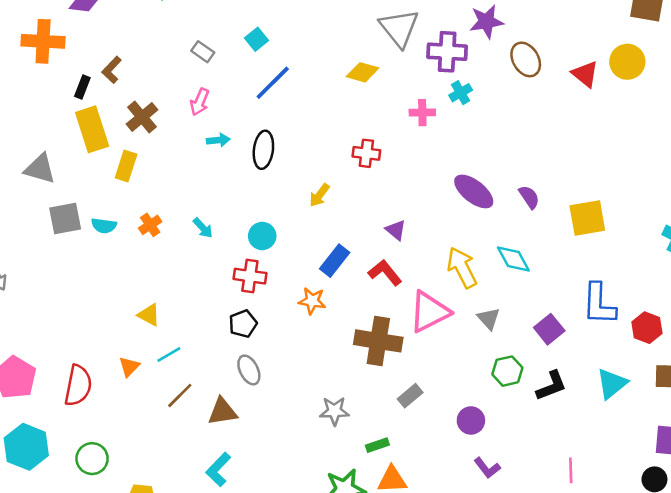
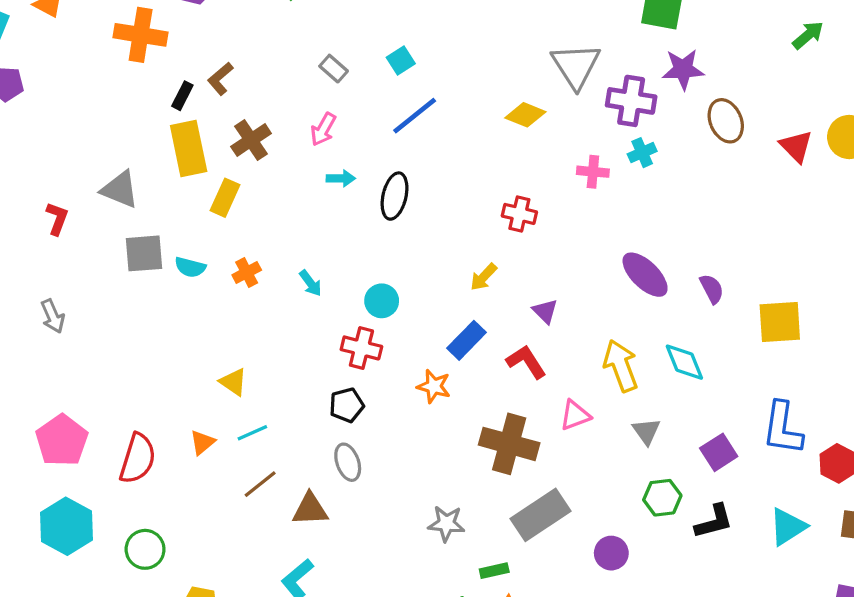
yellow arrow: (319, 195) -> (483, 277), moved
pink triangle: (429, 312) -> (575, 415), size x0.6
gray rectangle: (410, 396) -> (541, 515), size x1.8

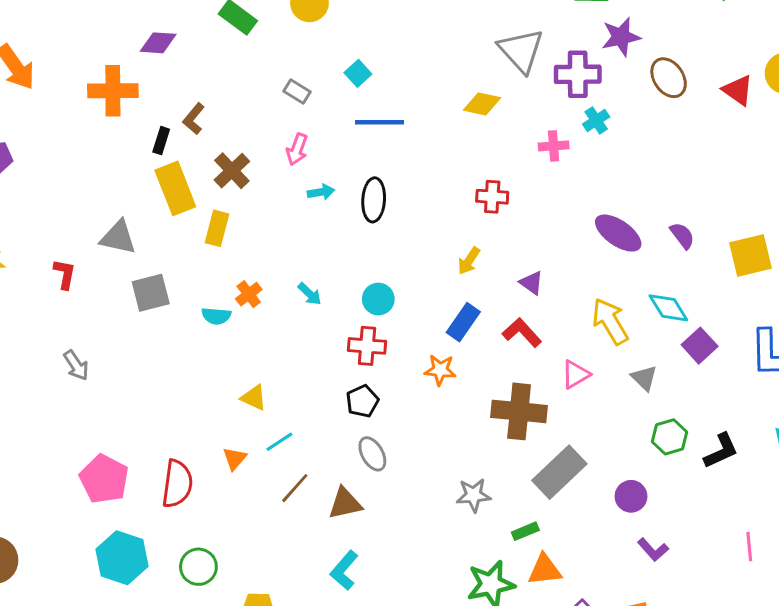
blue line: (415, 116) -> (380, 122), turned 48
cyan semicircle: (190, 267) -> (216, 316), moved
purple square: (719, 452) -> (700, 346), moved

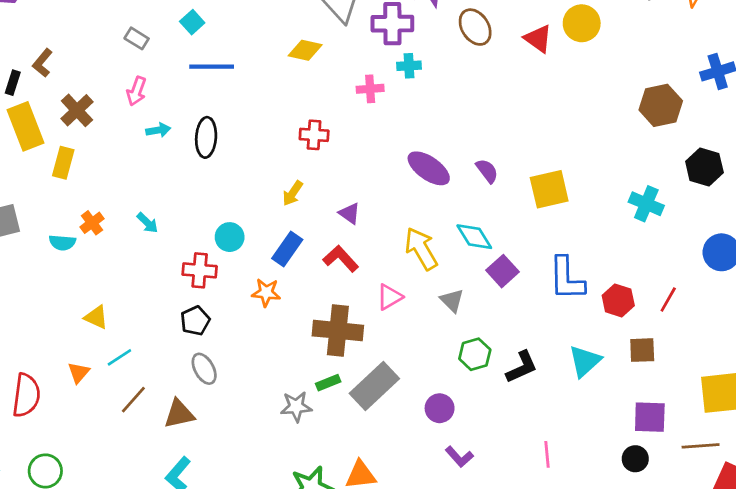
cyan cross: (596, 120) -> (409, 66), turned 30
cyan circle: (378, 299) -> (230, 237), moved
green rectangle: (525, 531) -> (328, 383), moved

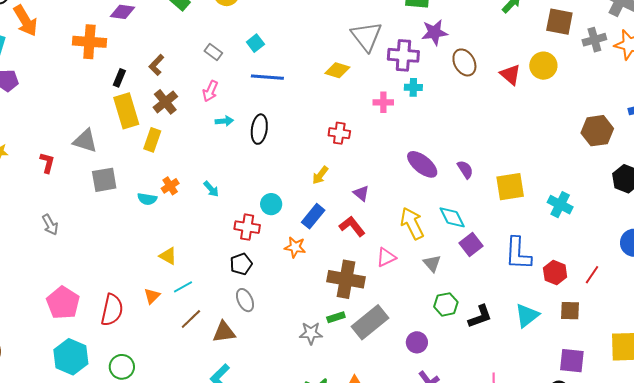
brown L-shape: (42, 63) -> (156, 65), moved
cyan cross: (646, 204) -> (560, 205), moved

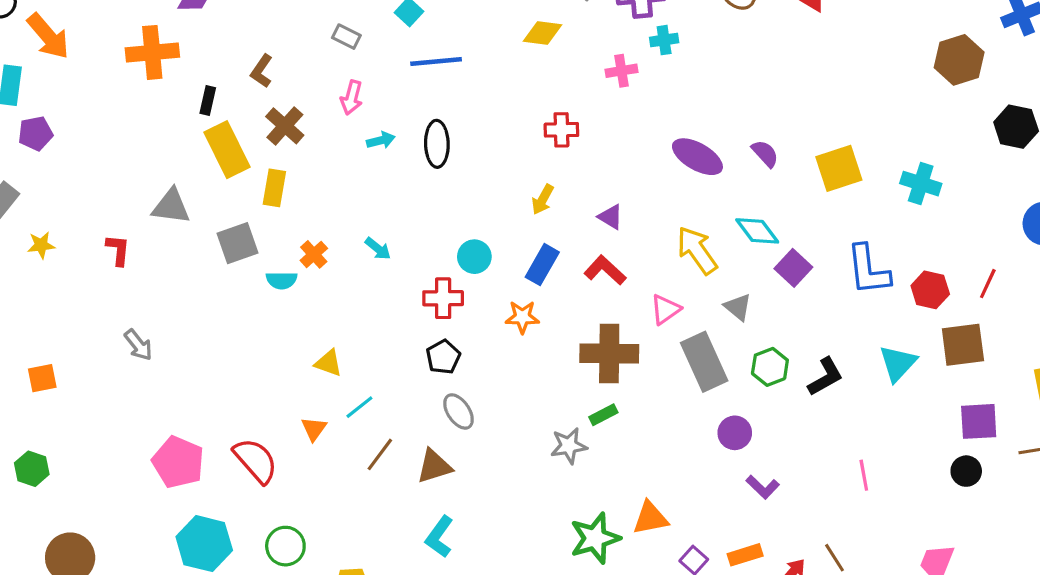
gray square: (104, 180) -> (237, 243), moved
red semicircle: (112, 310) -> (256, 461), turned -44
brown square: (570, 311) -> (963, 345), size x1.4
gray rectangle: (370, 322) -> (704, 362), moved, turned -66

